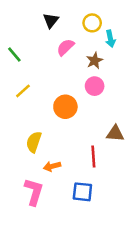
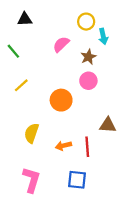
black triangle: (51, 20) -> (25, 19), moved, turned 49
orange arrow: (52, 166) -> (63, 146), moved

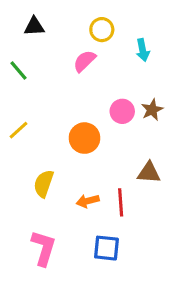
yellow circle: (86, 22) -> (102, 30), moved
brown star: (88, 57) -> (152, 110), moved
yellow line: (21, 85) -> (18, 130), moved

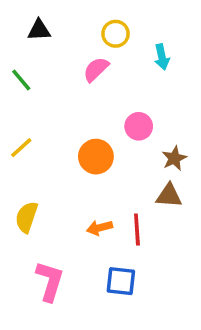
brown star: (152, 110) -> (174, 158), moved
yellow semicircle: (44, 184) -> (27, 217), moved

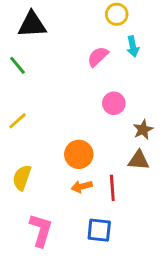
black triangle: (39, 30) -> (32, 24), size x1.5
yellow circle: (116, 34) -> (117, 14), moved
pink semicircle: (96, 69) -> (98, 57), moved
orange circle: (96, 157) -> (79, 154), moved

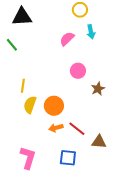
yellow line: (18, 121) -> (23, 86), moved, turned -40
brown triangle: (139, 160) -> (99, 142), moved
yellow semicircle: (22, 178) -> (30, 105), moved
red line: (112, 188) -> (77, 129), turned -48

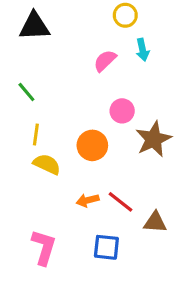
green line: (12, 45) -> (26, 92), moved
brown star: (98, 89) -> (153, 139), size x1.6
yellow semicircle: (30, 105) -> (47, 164), turned 96
orange circle: (54, 106) -> (92, 145), moved

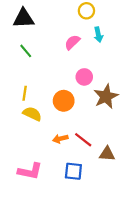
green line: (26, 92) -> (26, 51), moved
pink L-shape: (44, 247) -> (30, 171), turned 85

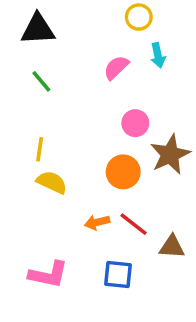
orange circle: (64, 101) -> (123, 172), moved

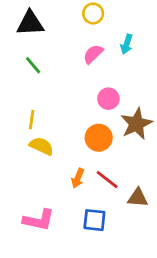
yellow circle: (139, 17) -> (93, 14), moved
cyan arrow: (158, 55) -> (127, 44), turned 30
orange arrow: (97, 222) -> (78, 178), turned -54

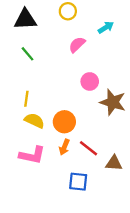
yellow circle: (93, 14) -> (68, 11), moved
cyan arrow: (127, 44) -> (106, 27), moved, turned -140
brown star: (136, 124) -> (113, 102), turned -30
orange circle: (99, 138) -> (64, 122), moved
pink L-shape: (39, 220) -> (32, 155), moved

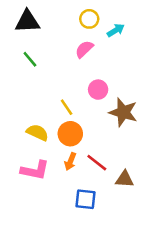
yellow circle: (68, 11) -> (89, 19), moved
yellow line: (26, 99) -> (67, 107), moved, turned -42

